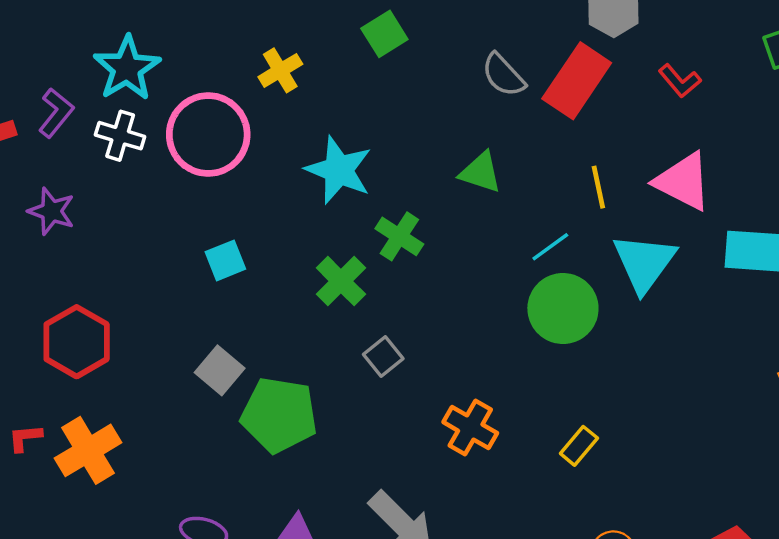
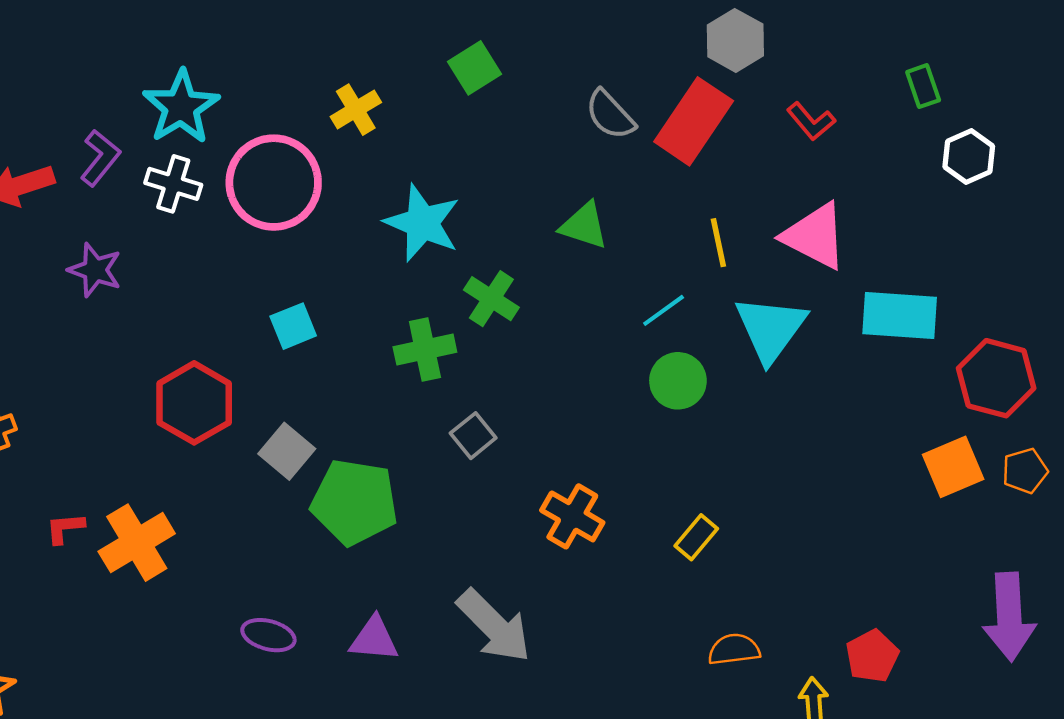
green cross: (341, 281) -> (425, 349), turned 33
green circle: (563, 309) -> (678, 381), size x0.7
red hexagon: (77, 342) -> (194, 403), moved

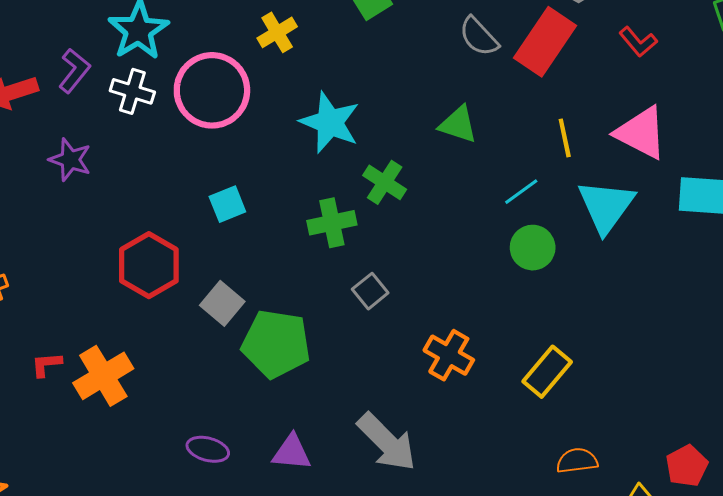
yellow rectangle: (696, 537) -> (547, 372), size x1.4

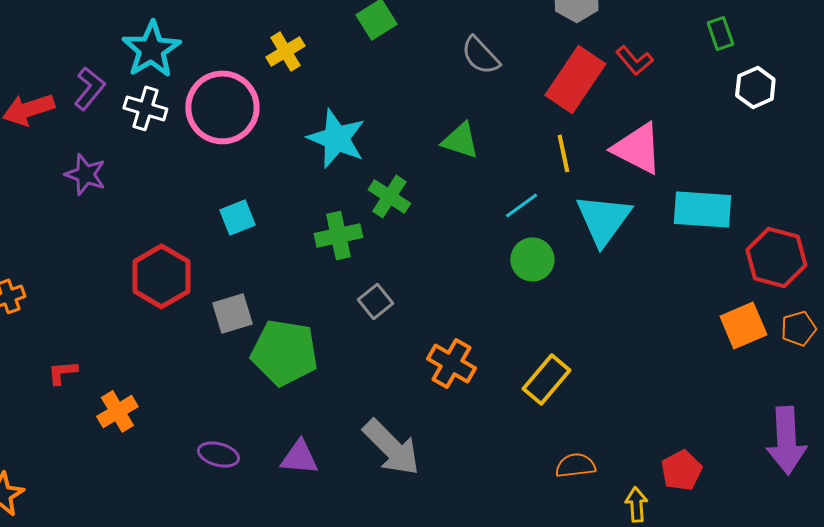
red rectangle: (545, 42) -> (575, 79), moved
gray square: (222, 303) -> (232, 313), turned 33
orange cross: (103, 376) -> (117, 411), moved, size x0.7

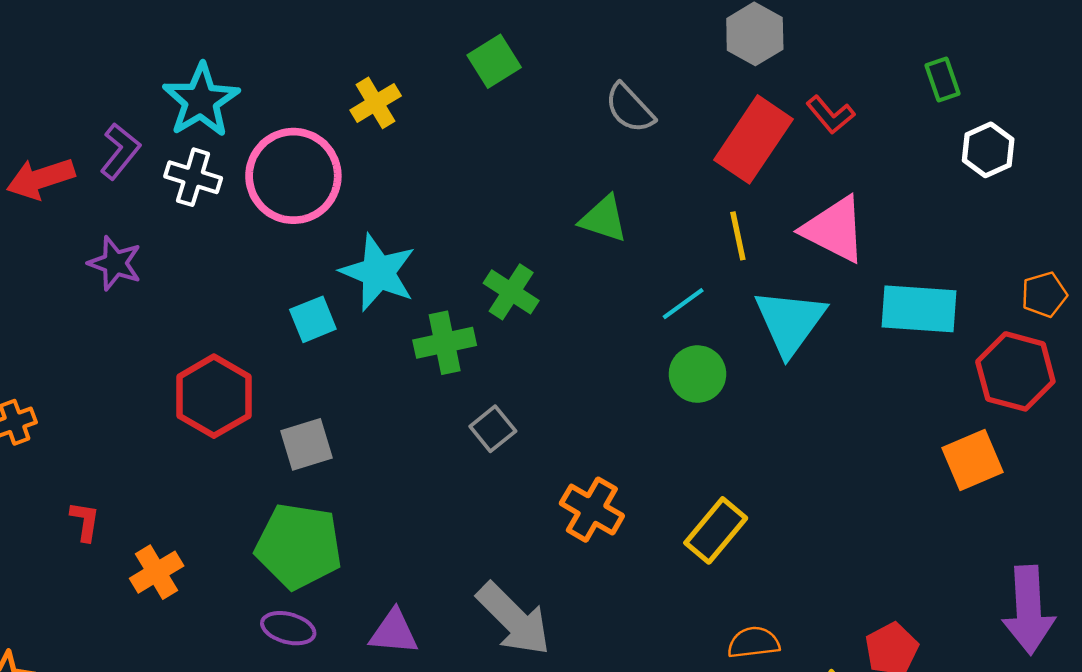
cyan star: (336, 138) -> (378, 272), moved
orange pentagon: (798, 328) -> (1044, 295), moved
green pentagon: (284, 352) -> (299, 546), moved
red L-shape: (62, 372) -> (85, 521), turned 104

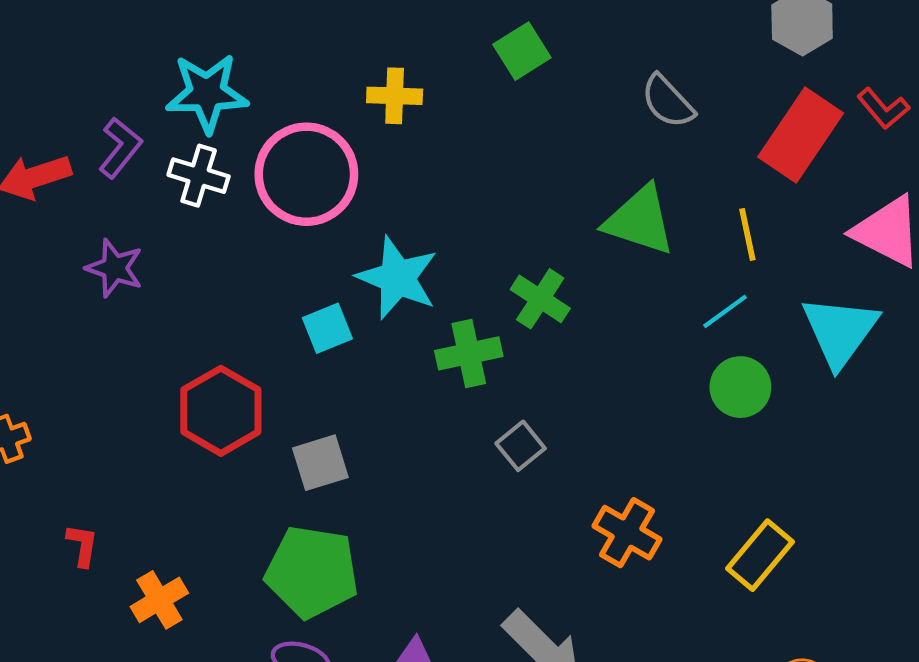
cyan star: (201, 100) -> (207, 93), turned 30
yellow cross: (376, 103) -> (395, 96), turned 33
green triangle: (604, 219) -> (640, 220), size x1.4
yellow line: (738, 236) -> (747, 234), moved

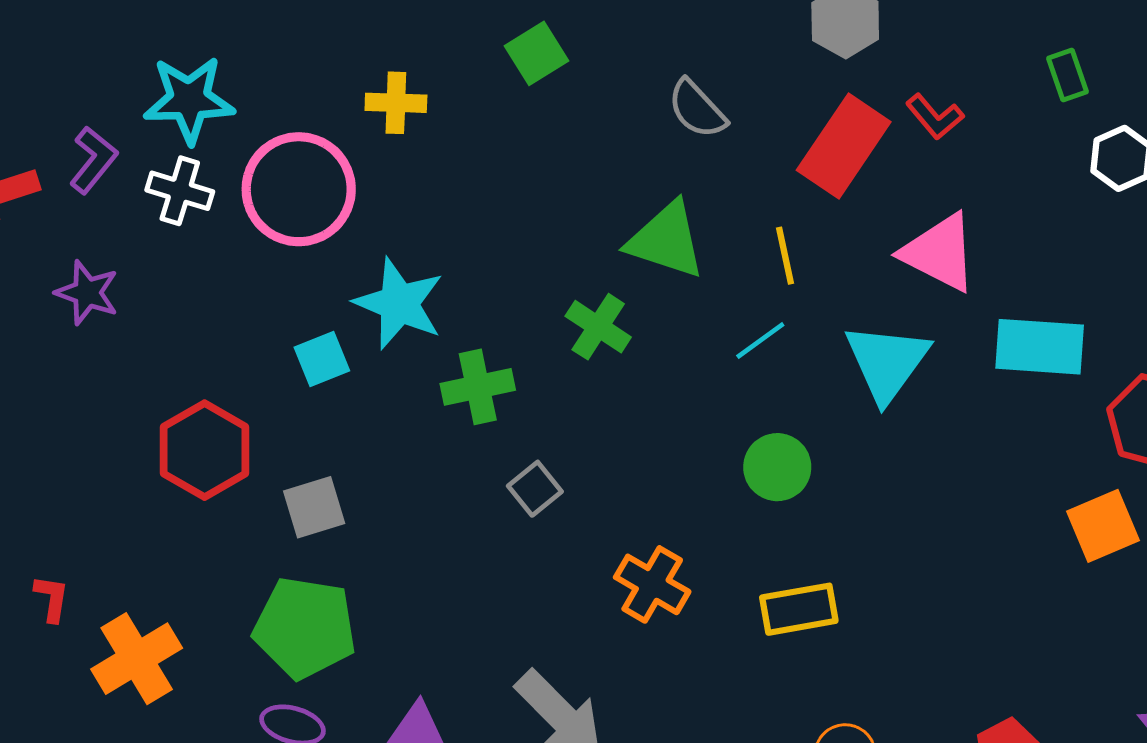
green cross: (540, 299) -> (598, 327), moved
green circle: (740, 387) -> (777, 467), moved
yellow rectangle: (760, 555) -> (799, 609), turned 40
orange cross: (159, 600) -> (137, 659), size x1.4

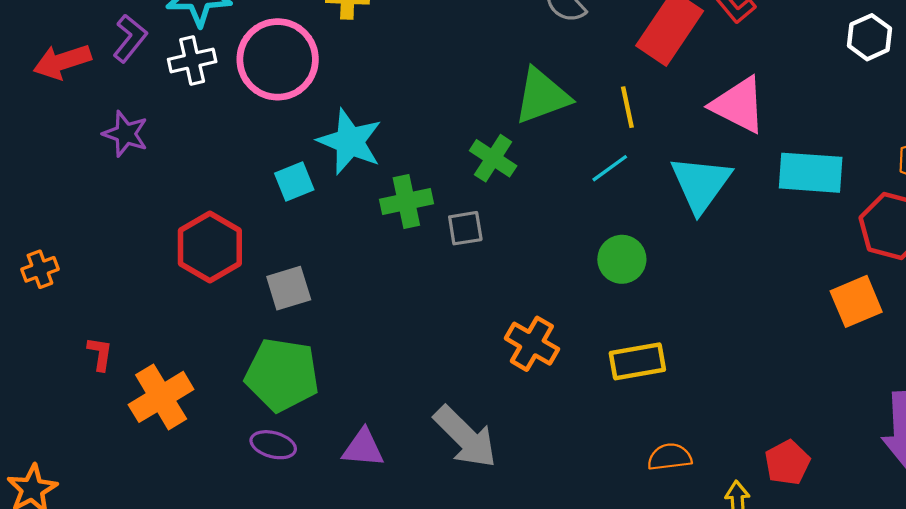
white cross: (180, 191) -> (192, 60), turned -30
green triangle: (666, 240) -> (542, 96), turned -38
gray square: (535, 489) -> (465, 228), moved, turned 30

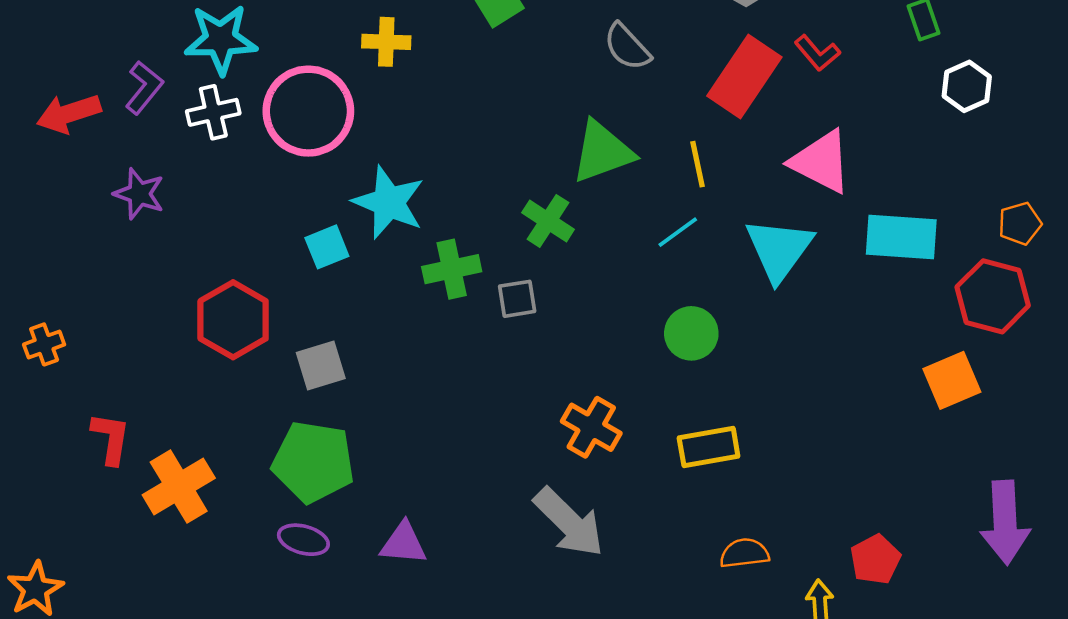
red L-shape: (100, 354) -> (111, 438), size x1.4
gray arrow: (465, 437) -> (569, 522), moved

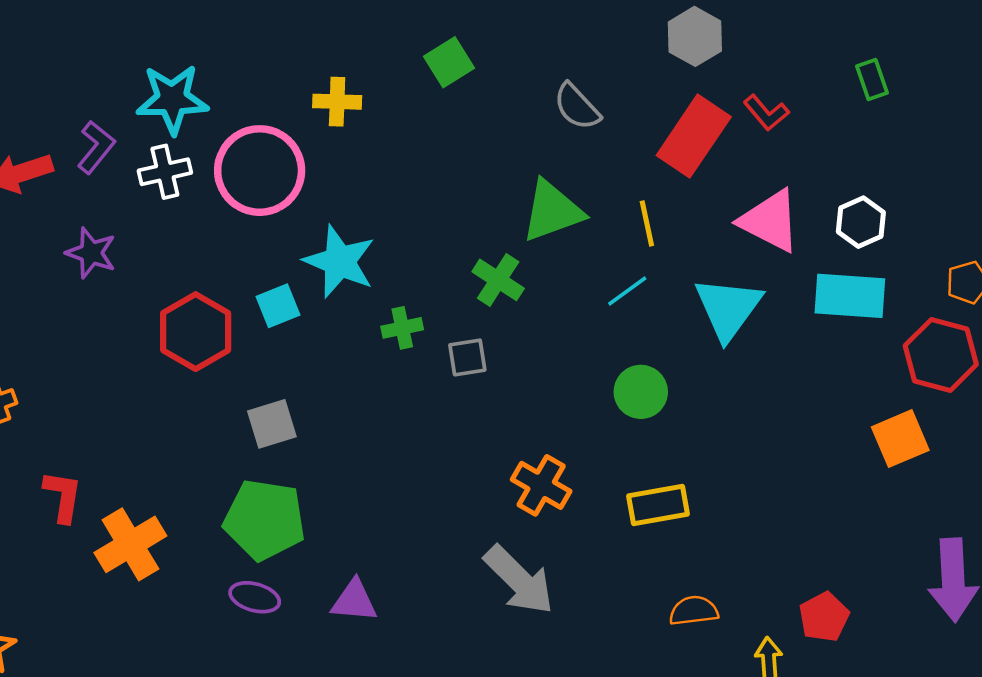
white hexagon: (967, 86) -> (861, 222), moved
green cross: (452, 269) -> (402, 328), size x0.7
red hexagon: (233, 320) -> (196, 332), moved

